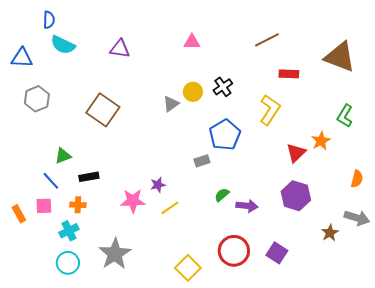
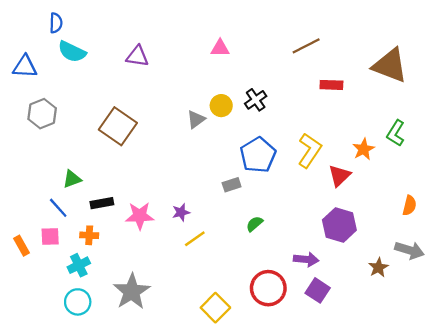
yellow L-shape: (270, 110) -> (310, 150), moved
orange star: (321, 141) -> (364, 149), moved
pink star: (133, 201) -> (140, 216), moved
purple arrow: (247, 206) -> (306, 259), moved

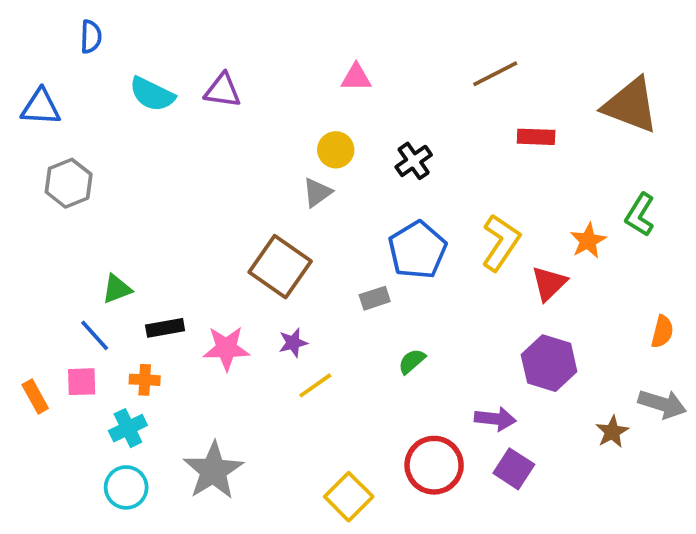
cyan semicircle: (72, 52) -> (152, 94), moved
yellow circle: (221, 106) -> (336, 150), moved
brown square: (118, 126) -> (280, 267), moved

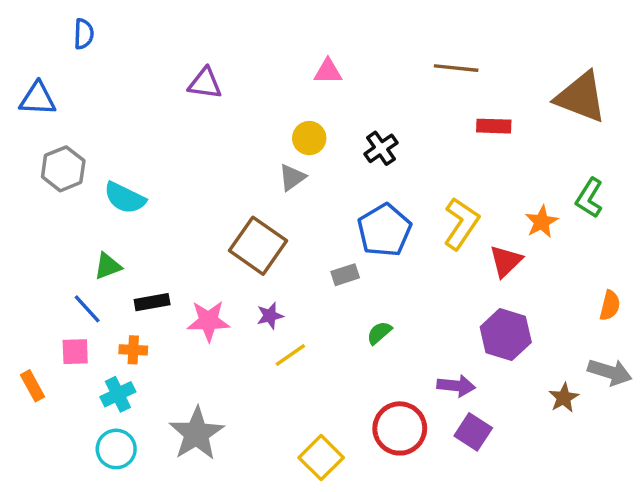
brown line: (495, 74) -> (456, 68), turned 33
cyan semicircle: (152, 94) -> (125, 198), moved
orange rectangle: (35, 397) -> (32, 386), moved

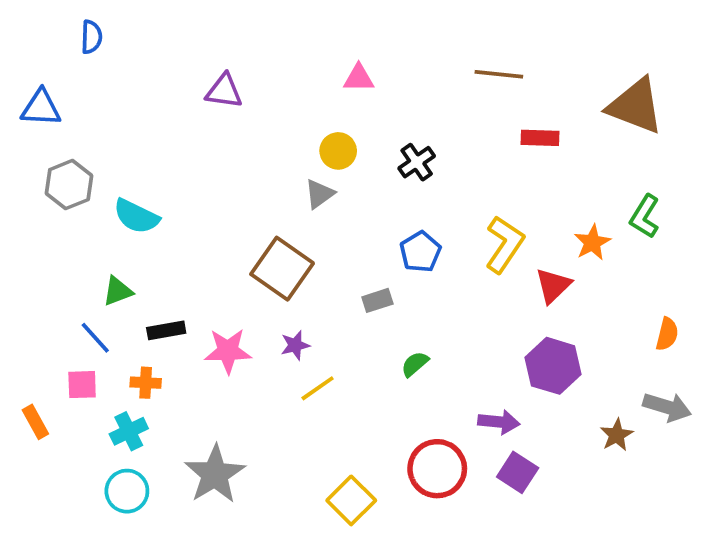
blue pentagon: (384, 230) -> (420, 252), size x0.7

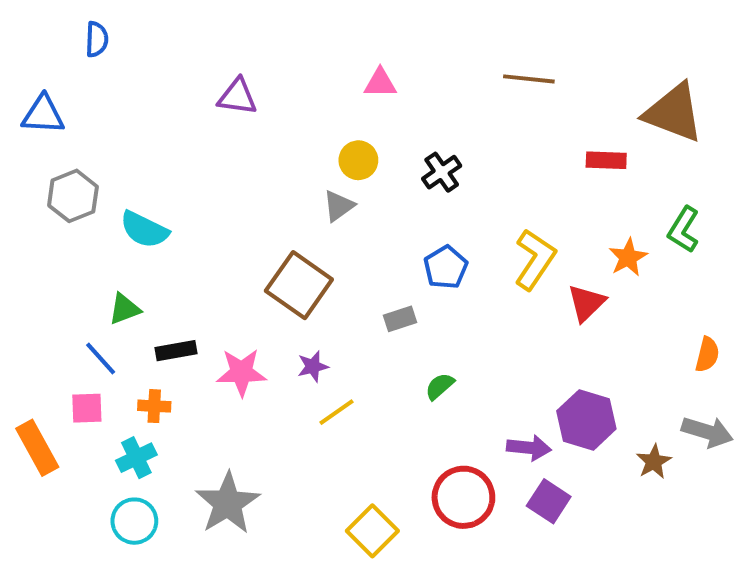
red rectangle: (540, 138) -> (606, 160), moved
purple hexagon: (553, 366) -> (586, 420), moved
orange rectangle: (35, 422) -> (37, 448), size x1.5

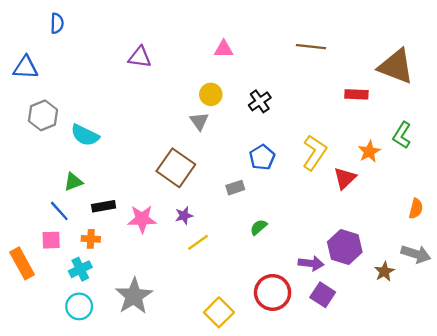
gray triangle: (339, 206) -> (199, 121), turned -30

